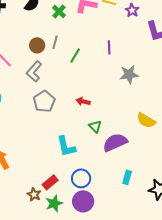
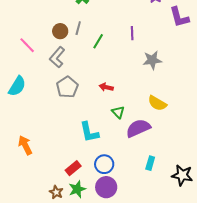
yellow semicircle: (146, 120) -> (157, 103), moved
brown star: (34, 194) -> (56, 192), moved

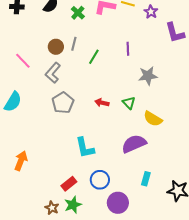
green triangle: (118, 112) -> (129, 103), moved
orange arrow: (25, 145) -> (21, 161), turned 48
purple circle: (106, 187) -> (118, 203), moved

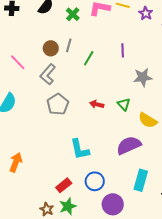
cyan rectangle: (146, 179) -> (141, 180), size x1.5

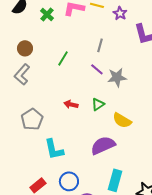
gray line: (69, 45) -> (100, 45), moved
purple line: (123, 50) -> (97, 69), moved, turned -48
gray pentagon: (58, 104) -> (32, 119), moved
green triangle: (124, 104) -> (98, 104), turned 40

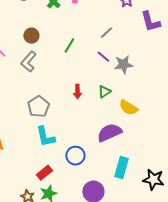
gray line: (100, 45) -> (106, 33), turned 32
red arrow: (71, 104) -> (77, 92), turned -104
cyan L-shape: (54, 149) -> (45, 137), moved
blue circle: (69, 181) -> (75, 156), moved

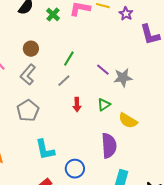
gray line: (106, 33) -> (64, 81), moved
gray pentagon: (38, 107) -> (28, 111), moved
purple semicircle: (109, 133) -> (109, 146), turned 110

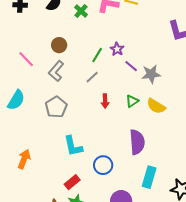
purple star: (126, 14) -> (117, 49), moved
yellow semicircle: (128, 121) -> (156, 106), moved

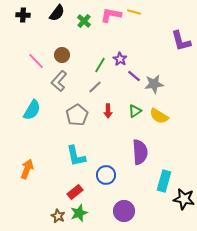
pink line: (26, 59) -> (36, 61), moved
cyan semicircle: (16, 100) -> (32, 110), moved
gray pentagon: (56, 107) -> (77, 115), moved
cyan rectangle: (149, 177) -> (164, 181), moved

